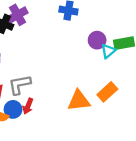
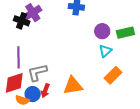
cyan triangle: (108, 51) -> (105, 51), moved
orange triangle: (79, 101) -> (73, 86), moved

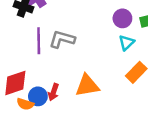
purple line: (19, 57) -> (39, 41), moved
gray L-shape: (37, 72) -> (62, 39), moved, turned 30

